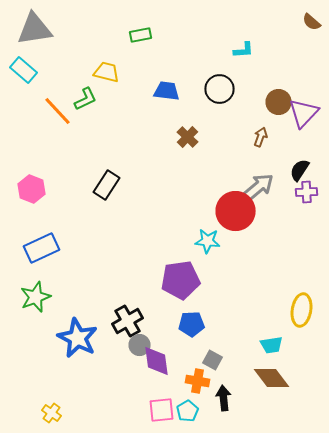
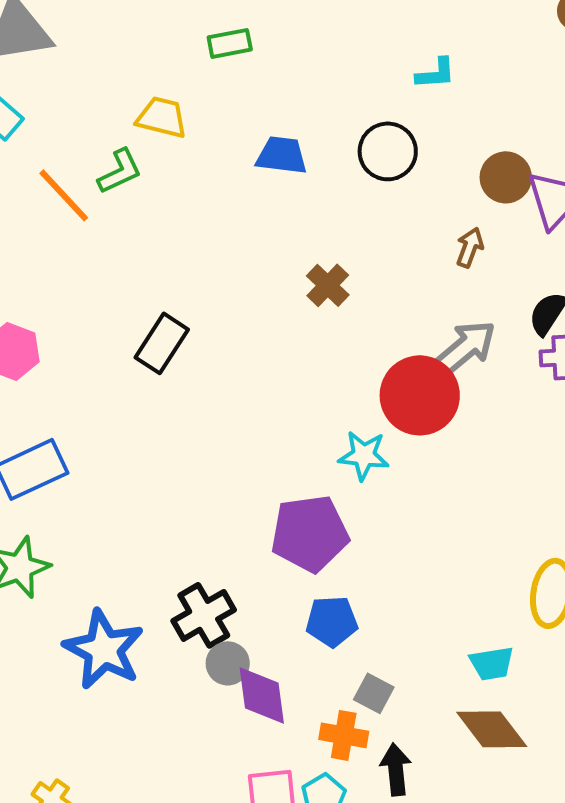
brown cross: (188, 137) -> (328, 285), moved

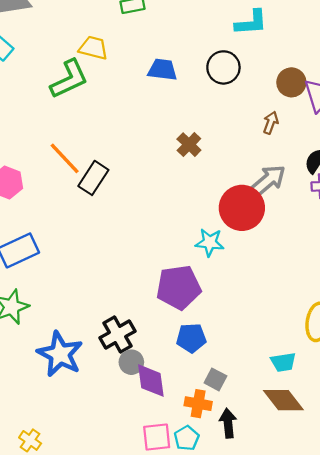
cyan L-shape: (436, 73) -> (251, 23), size x1.4
green L-shape: (120, 171) -> (69, 79), size x1.5
orange line: (64, 195) -> (65, 158), moved

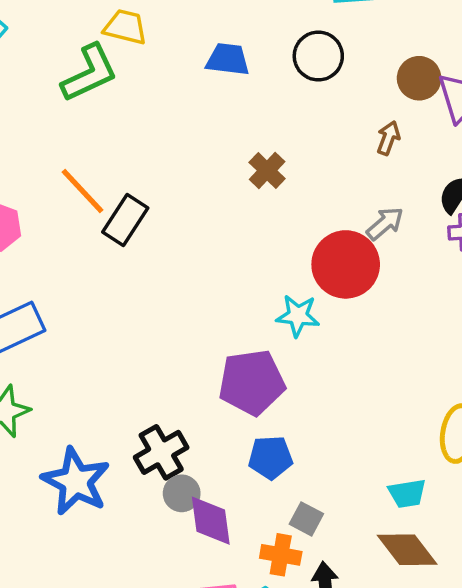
gray arrow: (268, 180) -> (385, 223), size x0.7

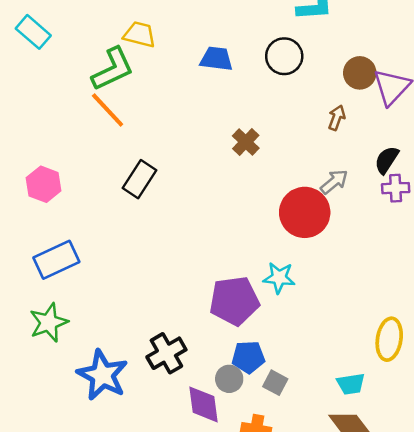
orange line: (83, 191) -> (108, 110), moved
cyan star: (298, 316) -> (279, 278), moved
gray circle: (182, 493) -> (229, 379), moved
gray square: (306, 519) -> (275, 383), moved

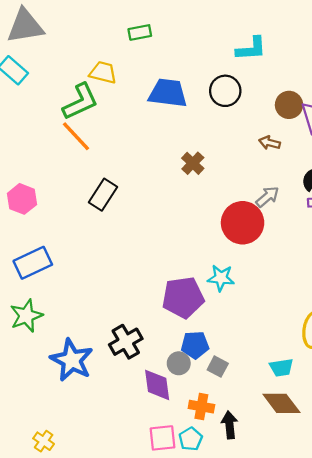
blue trapezoid: (216, 59) -> (168, 93), size x1.4
brown arrow: (337, 118) -> (270, 143), turned -96

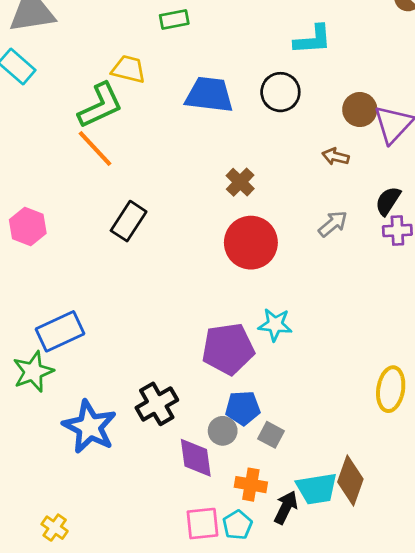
red circle: (243, 223) -> (251, 243), moved
blue rectangle: (33, 263) -> (60, 331), moved
cyan trapezoid: (281, 368) -> (317, 489), moved, size x1.4
brown diamond: (281, 403) -> (350, 481), turned 57
black arrow: (230, 425) -> (286, 507), turned 32

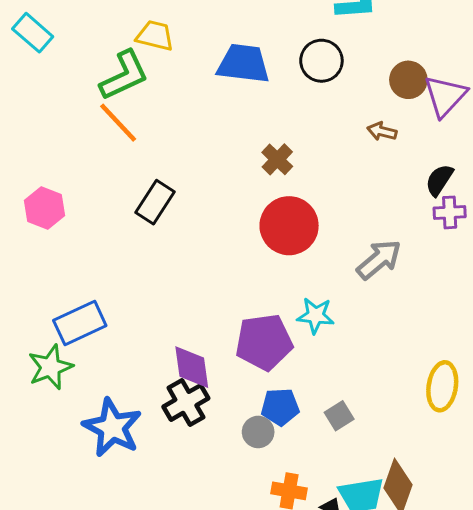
gray arrow: (333, 224) -> (379, 260), moved, size x1.4
gray square: (271, 435) -> (339, 416), moved, turned 30
purple diamond: (196, 458) -> (192, 367), moved

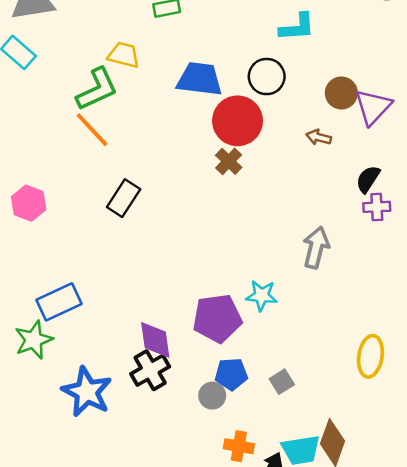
red circle: (289, 226) -> (238, 121), moved
gray arrow: (379, 260) -> (316, 247), turned -36

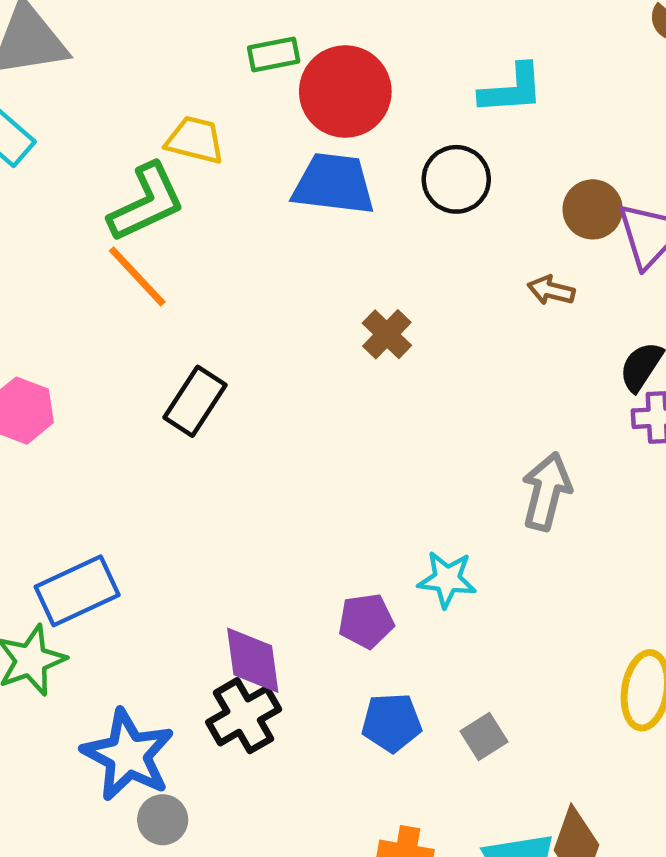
red circle: (238, 121) -> (345, 92), moved
purple pentagon: (217, 318) -> (366, 621), size x0.6
gray circle: (212, 396) -> (163, 820), moved

